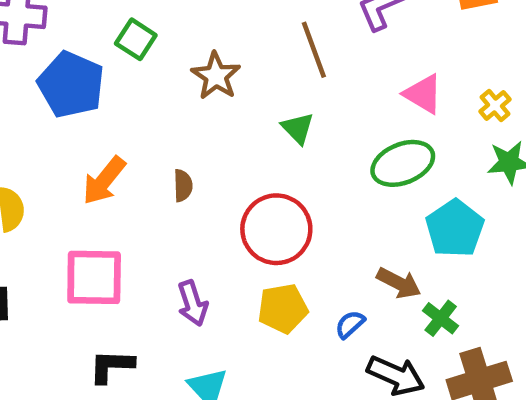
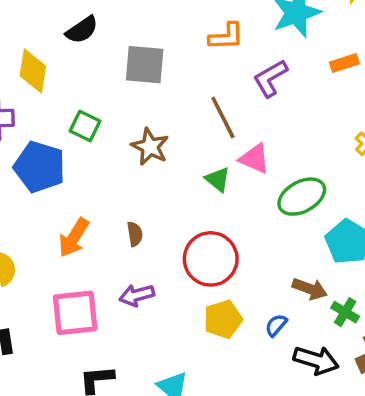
pink triangle: (423, 94) -> (255, 159), moved
purple arrow: (193, 303) -> (137, 295), moved, turned 100

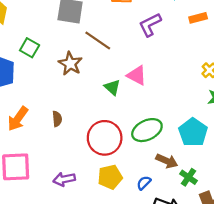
brown line: (223, 118) -> (98, 40), moved, turned -32
green ellipse: (302, 197) -> (147, 130), moved
purple arrow: (137, 295) -> (64, 179), moved

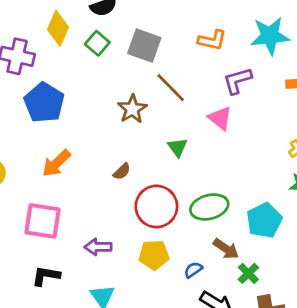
green square: (30, 48) -> (97, 43), moved
pink triangle: (137, 75) -> (220, 118), moved
brown semicircle: (57, 119) -> (122, 171), moved, turned 40

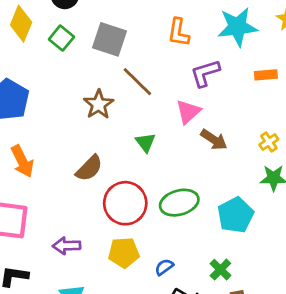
orange L-shape: (212, 40) -> (179, 32), turned 88
pink triangle: (220, 118) -> (188, 112), turned 40
orange arrow: (56, 163) -> (22, 161), turned -72
brown semicircle: (122, 171) -> (89, 168), size x1.5
brown arrow: (226, 249) -> (214, 140), moved

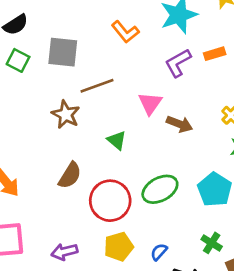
orange L-shape: (179, 32) -> (125, 32), turned -36
purple L-shape: (205, 73) -> (178, 63), moved
brown line: (137, 82) -> (97, 86), turned -52

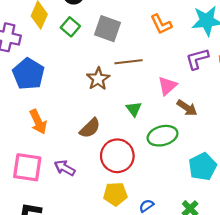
green ellipse: (160, 189) -> (162, 136), moved
purple arrow: (64, 252) -> (65, 168), moved, turned 30

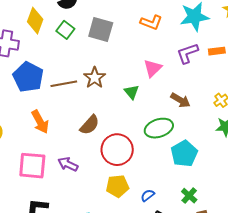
orange L-shape: (161, 24) -> (151, 22), turned -40
brown line: (128, 62) -> (64, 84), moved
pink triangle: (167, 86) -> (153, 68), moved
green triangle: (134, 109) -> (131, 92), moved
cyan pentagon: (203, 167) -> (184, 154), moved

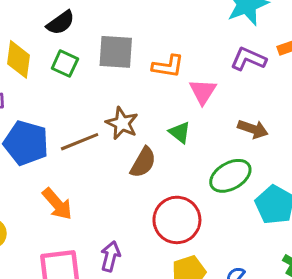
orange L-shape: (151, 22) -> (168, 66), moved
purple L-shape: (187, 53) -> (248, 59), turned 55
brown semicircle: (90, 125) -> (143, 162), moved
purple arrow: (68, 164) -> (110, 256), turned 90

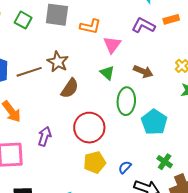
green triangle: (180, 132) -> (107, 73), moved
green ellipse: (230, 176) -> (126, 101), turned -60
purple arrow: (110, 256) -> (45, 136), moved

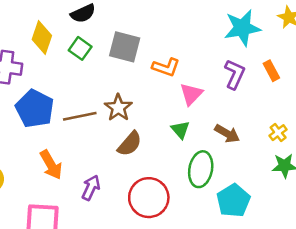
orange rectangle: (171, 19) -> (271, 71), turned 70
purple L-shape: (143, 25) -> (235, 74), turned 80
purple arrow: (45, 136) -> (91, 188), moved

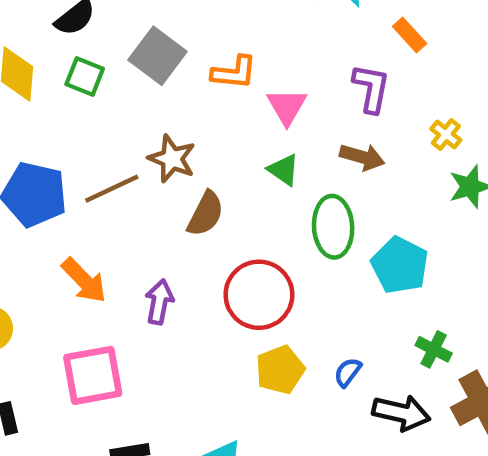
gray square: (125, 47) -> (158, 56), turned 36
purple L-shape: (235, 74) -> (371, 88), moved

